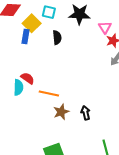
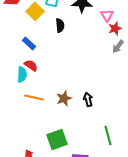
blue rectangle: (26, 37) -> (29, 43), moved, turned -56
orange line: (49, 94) -> (34, 97), moved

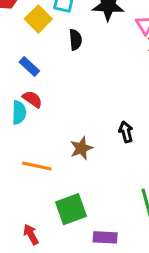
orange line: (34, 97) -> (37, 166), moved
black arrow: (88, 99) -> (126, 132), moved

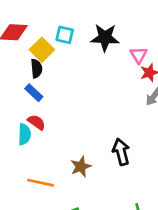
black semicircle: (75, 40) -> (36, 69), moved
black arrow: (126, 132) -> (121, 152), size x1.4

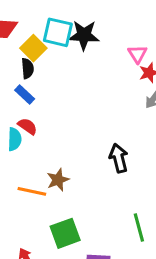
cyan square: (65, 35) -> (58, 32), size x1.5
black star: (105, 38) -> (84, 35), moved
brown star: (81, 167) -> (58, 180), moved

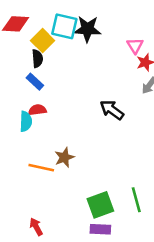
red semicircle: (28, 126) -> (37, 110), turned -42
black arrow: (119, 158) -> (112, 110), moved, turned -40
green square: (65, 233) -> (100, 205), moved

